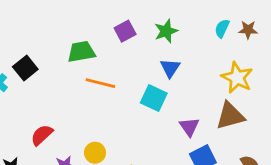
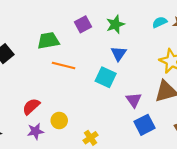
cyan semicircle: (222, 28) -> (160, 22), turned 40
red semicircle: (42, 135) -> (31, 106), moved

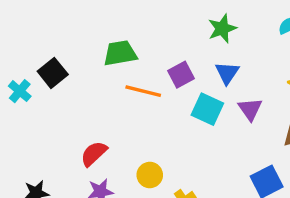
purple square: (83, 24) -> (181, 75), moved
purple triangle: (134, 100) -> (250, 109), moved
yellow circle: (59, 121) -> (150, 175), moved

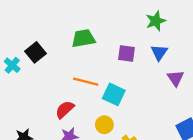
purple square: (181, 75) -> (127, 54), turned 36
orange line: (143, 91) -> (86, 82), moved
cyan square: (207, 109) -> (114, 94), moved

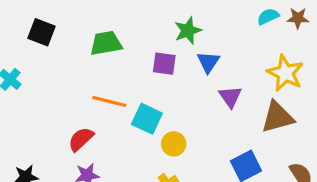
green star: (156, 21) -> (188, 31), moved
black square: (36, 52) -> (42, 32), moved, turned -30
yellow circle: (104, 125) -> (174, 144), moved

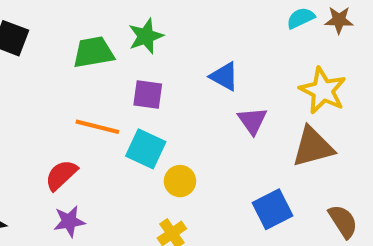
green star: (188, 31) -> (146, 36), moved
blue triangle: (208, 62) -> (224, 76), turned -35
purple square: (164, 64) -> (148, 95), moved

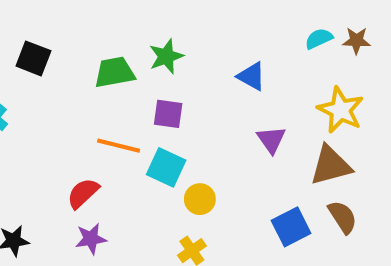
blue triangle: (224, 76) -> (251, 76), moved
brown semicircle: (343, 221) -> (343, 217), moved

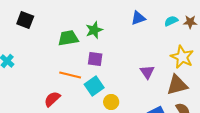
black square: (33, 58) -> (25, 20), moved
blue triangle: (251, 76) -> (138, 18), moved, turned -49
cyan square: (166, 167) -> (94, 86), turned 30

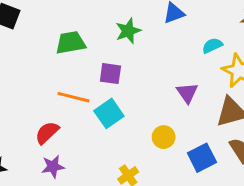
cyan semicircle: (171, 21) -> (212, 46), moved
green star: (94, 30) -> (128, 31), moved
yellow circle: (111, 102) -> (164, 137), moved

